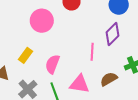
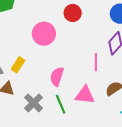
yellow rectangle: (26, 55) -> (18, 65), moved

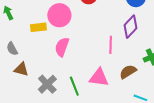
yellow rectangle: (18, 65) -> (38, 27), moved, turned 49
pink semicircle: (57, 77) -> (62, 47), moved

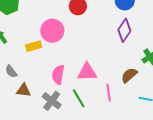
pink line: (111, 45) -> (109, 93), moved
pink semicircle: (62, 47) -> (58, 75), moved
pink triangle: (99, 78) -> (87, 72), moved

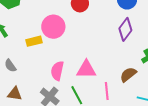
brown triangle: (23, 90) -> (15, 94), moved

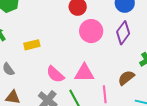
pink circle: (53, 27) -> (91, 31), moved
pink semicircle: (57, 71) -> (55, 74), turned -60

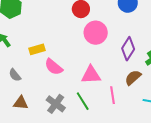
purple diamond: (123, 33) -> (128, 49), moved
pink semicircle: (55, 74) -> (54, 67), moved

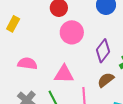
yellow rectangle: (37, 49) -> (13, 24), moved, turned -49
pink semicircle: (54, 67) -> (27, 63), turned 144

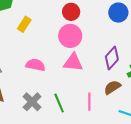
pink circle: (72, 32) -> (70, 36), moved
pink triangle: (64, 74) -> (73, 62), moved

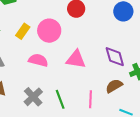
yellow rectangle: (24, 24) -> (23, 31), moved
pink circle: (70, 36) -> (49, 31), moved
purple diamond: (112, 58) -> (115, 57), turned -60

